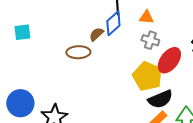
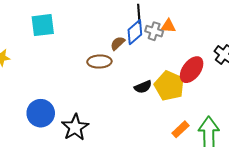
cyan square: (22, 32) -> (43, 25), moved, size x1.4
gray cross: (150, 40) -> (154, 31), moved
black semicircle: (160, 99) -> (143, 87), moved, size x0.7

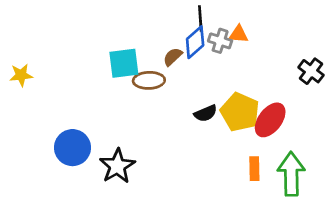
cyan square: (43, 25) -> (124, 63), moved
red ellipse: (192, 70) -> (270, 120), moved
orange rectangle: (180, 129) -> (254, 169), turned -48

